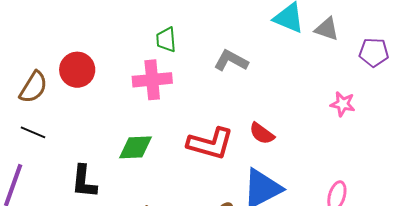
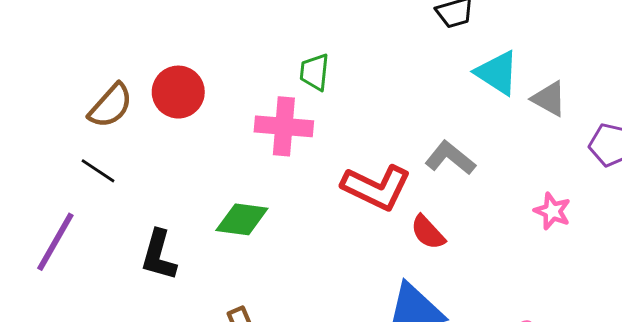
gray L-shape: (231, 61) -> (450, 158), moved
red L-shape: (210, 143) -> (376, 187), moved

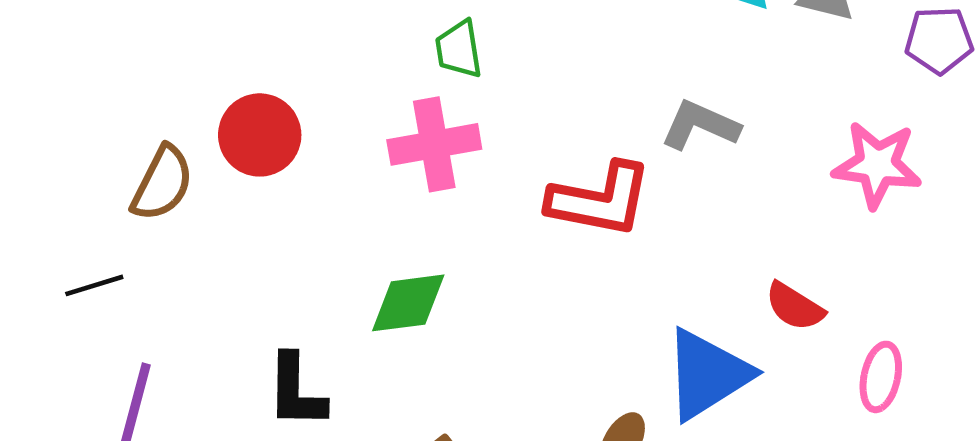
black line: (98, 171) -> (94, 285), moved, turned -36
pink star: (552, 211) -> (877, 165), size x1.5
red semicircle: (428, 232) -> (795, 307), moved

